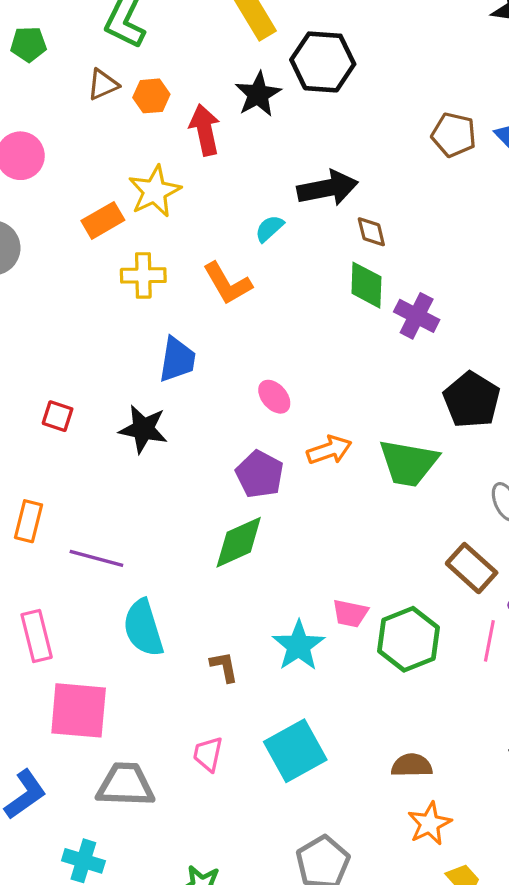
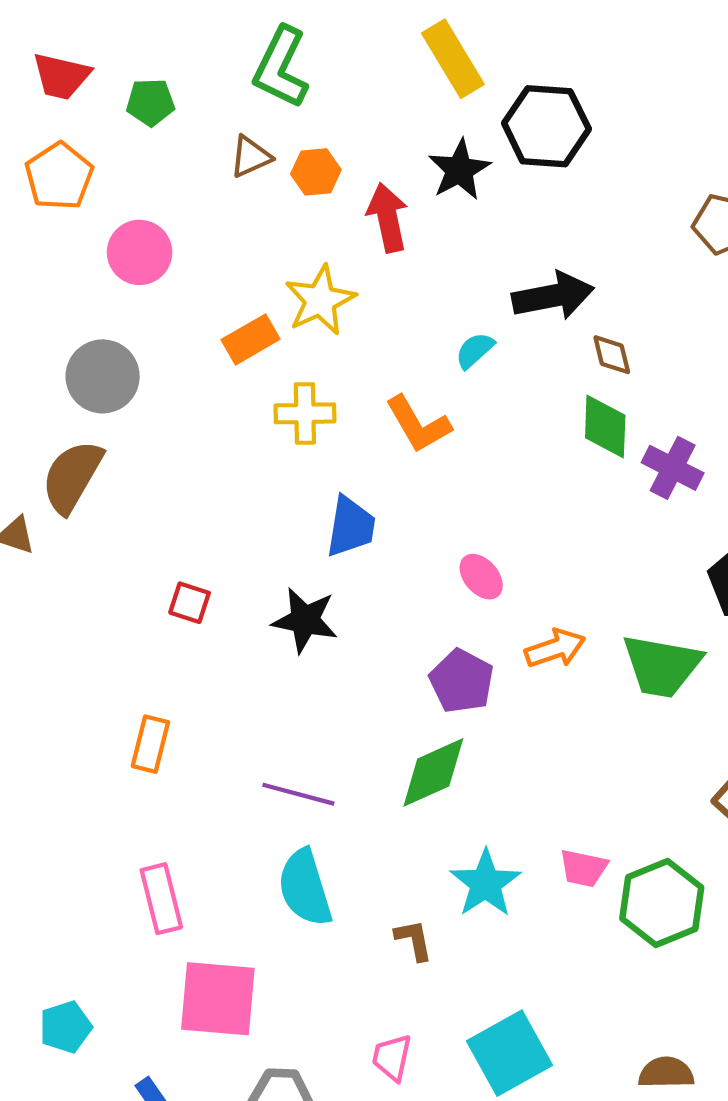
purple line: (96, 558) -> (298, 794), moved
cyan star: (299, 646) -> (486, 883), moved

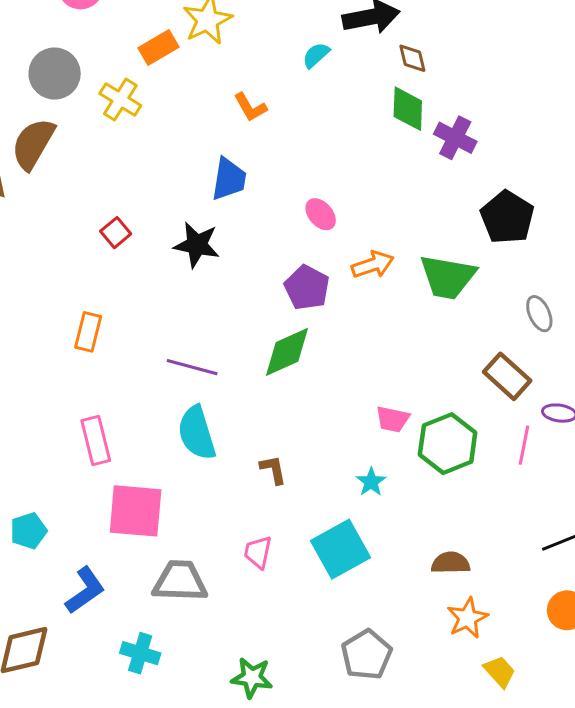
yellow cross: (305, 413) -> (120, 100), moved, turned 33
orange L-shape: (418, 424) -> (250, 107), moved, size x0.7
red square: (190, 603) -> (116, 233), turned 32
cyan star: (486, 883) -> (371, 482), moved, size x0.6

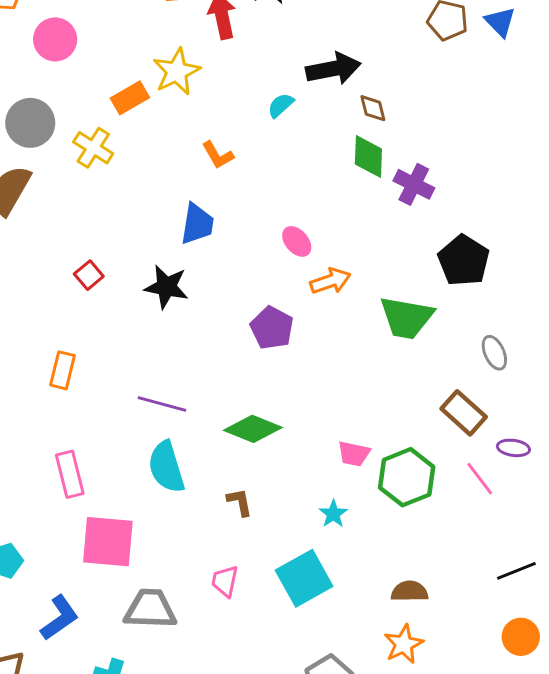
pink ellipse: (321, 214) -> (297, 241), moved
orange arrow: (373, 265) -> (330, 281), moved
green diamond: (287, 352) -> (253, 429), moved, turned 46
pink line: (524, 445) -> (480, 479), turned -48
orange star: (467, 618) -> (404, 644), moved

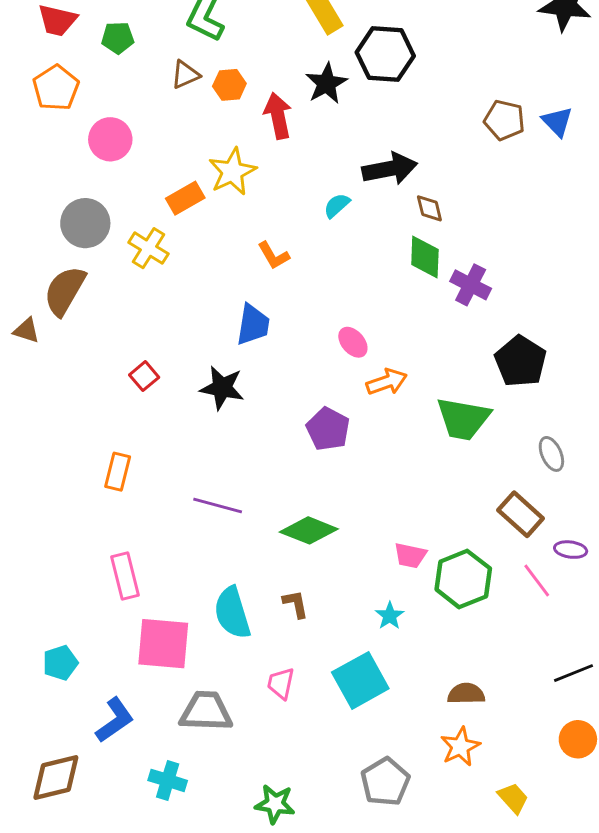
cyan semicircle: (166, 467) -> (232, 613), moved

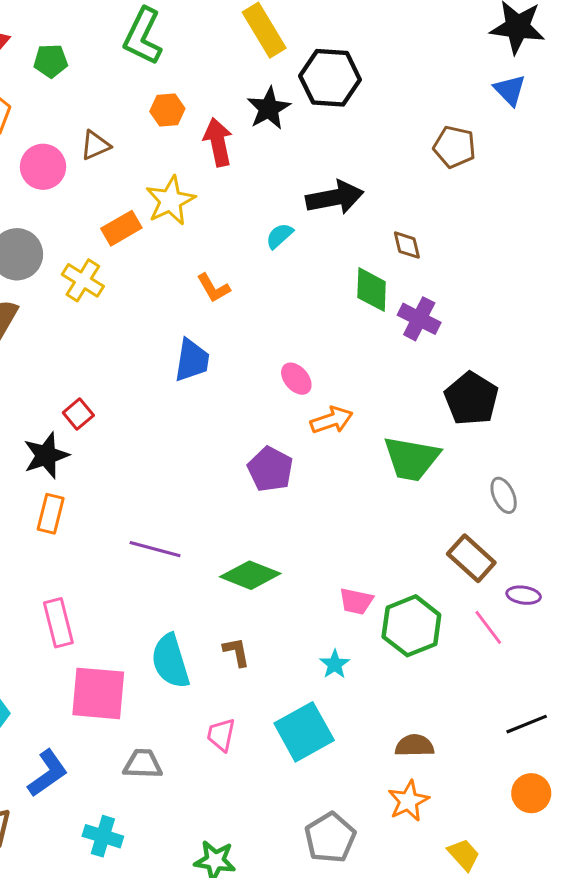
brown triangle: (185, 75) -> (95, 145), moved
blue triangle: (557, 122) -> (510, 90), moved
brown diamond: (429, 208) -> (407, 245), moved
black star: (222, 388) -> (46, 455), moved, turned -30
gray trapezoid: (206, 711) -> (143, 764), size x0.7

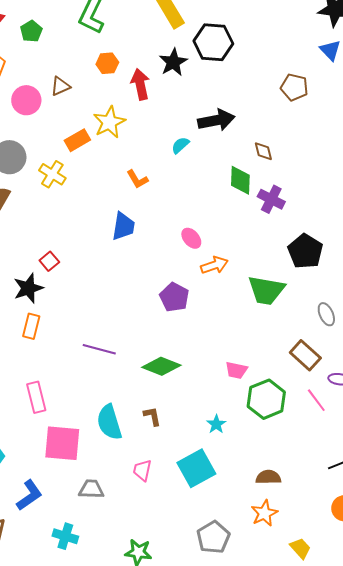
green pentagon: (51, 61) -> (31, 31), turned -30
pink trapezoid: (356, 601) -> (236, 370), moved

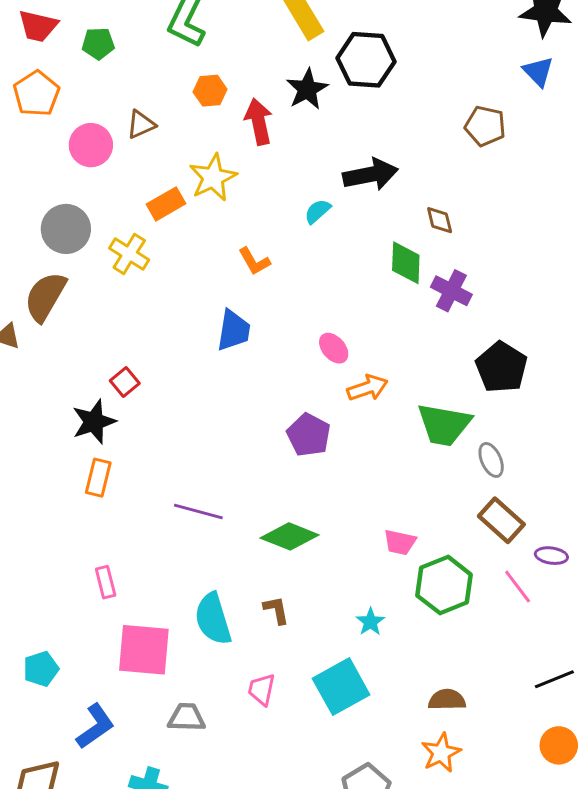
green pentagon: (31, 31) -> (98, 44), turned 30
gray ellipse: (326, 314) -> (491, 460), moved
pink rectangle: (36, 397) -> (106, 582), size x0.7

